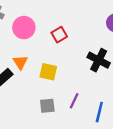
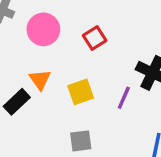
yellow square: (48, 72) -> (81, 92), turned -30
purple line: (74, 101) -> (124, 98), moved

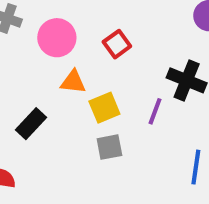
orange triangle: (40, 80) -> (73, 82), moved, turned -45
gray square: (81, 141) -> (109, 147), moved

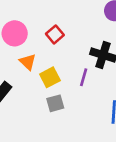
orange triangle: (73, 82) -> (28, 62), turned 42

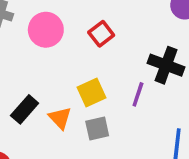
orange triangle: (28, 62) -> (60, 118), moved

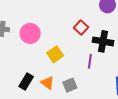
red square: (101, 34) -> (81, 28), moved
yellow square: (92, 92) -> (55, 54), moved

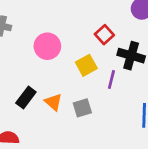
pink circle: (30, 33) -> (47, 46), moved
yellow square: (55, 54) -> (86, 65), moved

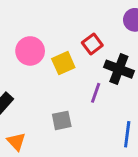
yellow square: (86, 65) -> (63, 63), moved
orange triangle: (53, 102) -> (16, 142), moved

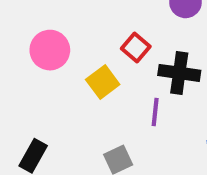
pink circle: (30, 51) -> (50, 50), moved

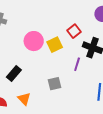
pink circle: (50, 50) -> (34, 41), moved

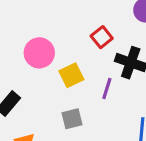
yellow square: (55, 45) -> (71, 75), moved

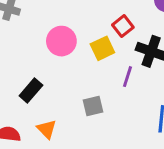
yellow square: (71, 75) -> (102, 48), moved

